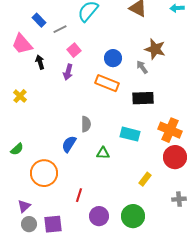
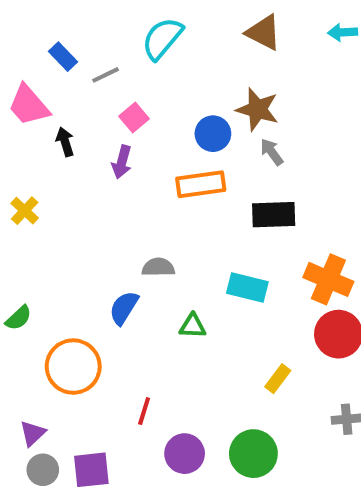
brown star: (155, 49) -> (257, 109), moved
orange rectangle: (107, 83) -> (201, 184), turned -30
gray semicircle: (86, 124) -> (158, 267), turned -91

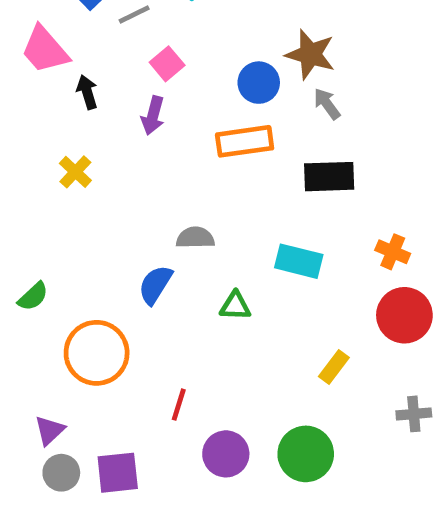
yellow cross: (25, 211) -> (75, 172), moved
orange cross: (328, 279) -> (393, 252), size x0.6

